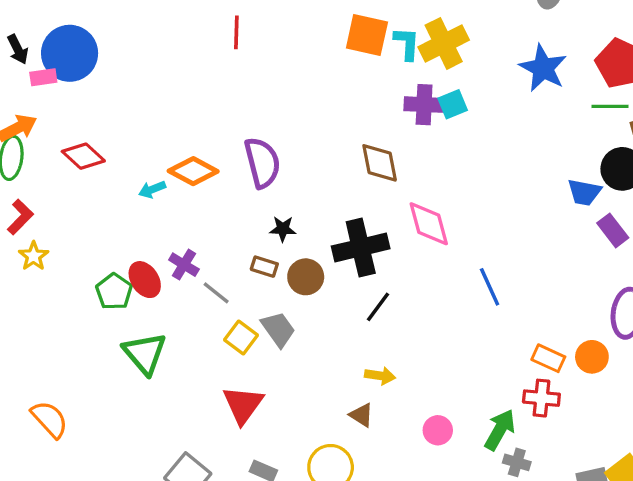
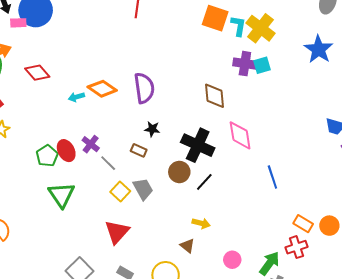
yellow cross: (444, 43) -> (261, 28), turned -32
black cross: (361, 247) -> (198, 145), turned 32
brown circle: (306, 277) -> (179, 172), moved
red cross: (541, 398) -> (296, 247), turned -30

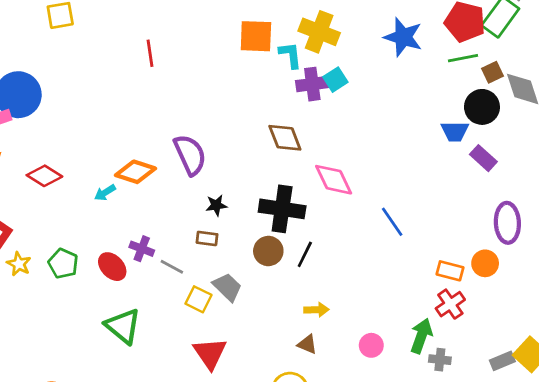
cyan L-shape: (238, 26) -> (290, 55), moved
green pentagon: (47, 156) -> (63, 263), moved

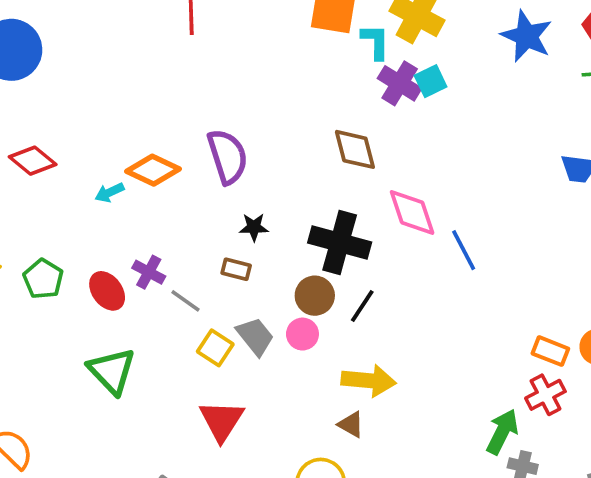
purple cross: (312, 84) -> (400, 83), turned 32
blue line: (392, 222) -> (464, 250), moved
yellow arrow: (316, 310) -> (369, 381), size x1.6
pink circle: (371, 345) -> (302, 334), moved

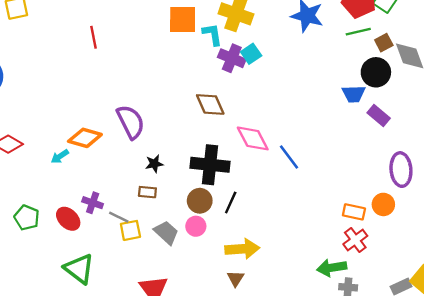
yellow square: (215, 348) -> (130, 230), moved, turned -35
brown triangle: (351, 425) -> (236, 278), turned 42
green arrow: (502, 432) -> (332, 268), turned -116

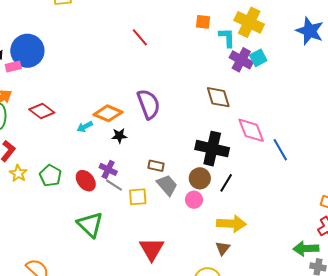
orange square: (183, 19) -> (203, 22), size x0.6
red line: (94, 37) -> (140, 37), moved, turned -36
black star: (154, 164) -> (119, 136), moved
gray line: (119, 217) -> (114, 185), moved
gray trapezoid: (166, 233) -> (167, 185), moved

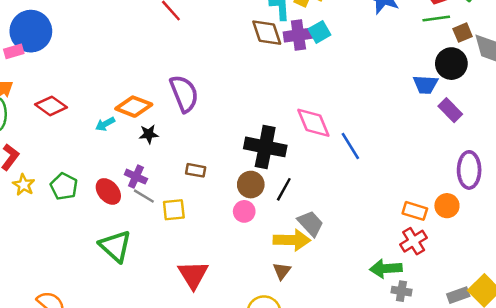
purple cross: (241, 60) -> (298, 35), turned -35
brown diamond: (218, 97) -> (267, 33), moved
gray trapezoid: (167, 185) -> (310, 223), moved

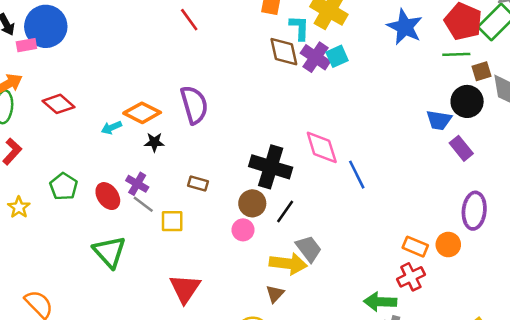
purple cross: (298, 35) -> (315, 57), turned 36
yellow star: (24, 185) -> (19, 207), moved

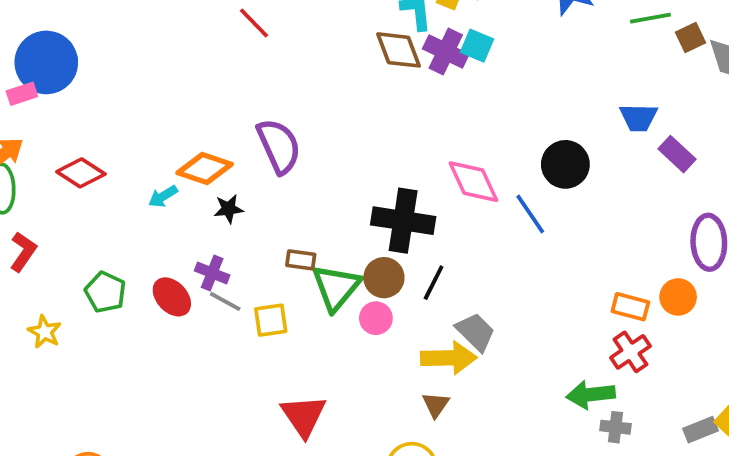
cyan square: (337, 56) -> (477, 46), turned -35
black circle: (467, 101) -> (565, 164), moved
green triangle: (109, 252) -> (336, 287), moved, turned 30

